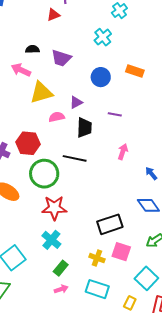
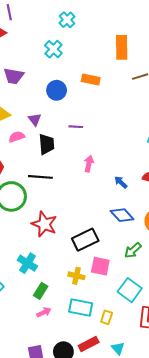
purple triangle: (76, 102) -> (35, 119), turned -32
red star: (54, 208) -> (44, 224), moved, turned 30
yellow rectangle: (130, 303) -> (107, 317), moved

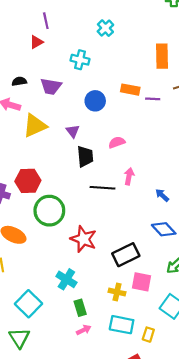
cyan cross: (53, 49) -> (80, 60), moved, turned -30
purple line: (76, 127) -> (153, 99), moved
pink semicircle: (17, 137) -> (117, 142), moved
black line: (40, 177) -> (102, 188), moved
green rectangle: (41, 291) -> (80, 308), turned -49

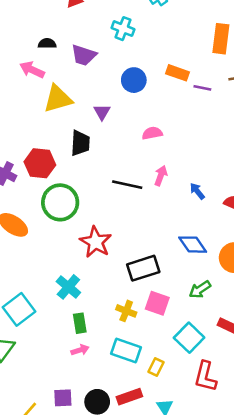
black trapezoid: (85, 156) -> (80, 143), moved
blue arrow: (162, 195) -> (197, 191), moved

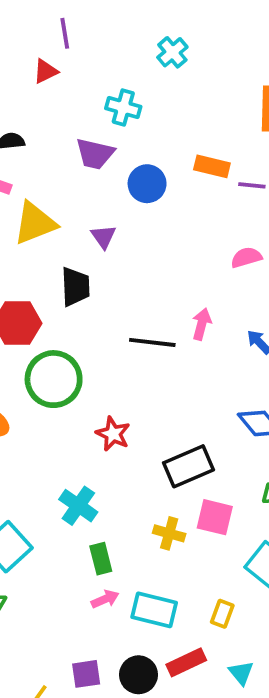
purple trapezoid: (84, 55) -> (95, 154), moved
pink semicircle: (152, 133) -> (246, 257), moved
red star: (96, 242) -> (113, 434), size x0.7
cyan rectangle: (126, 351) -> (154, 610), moved

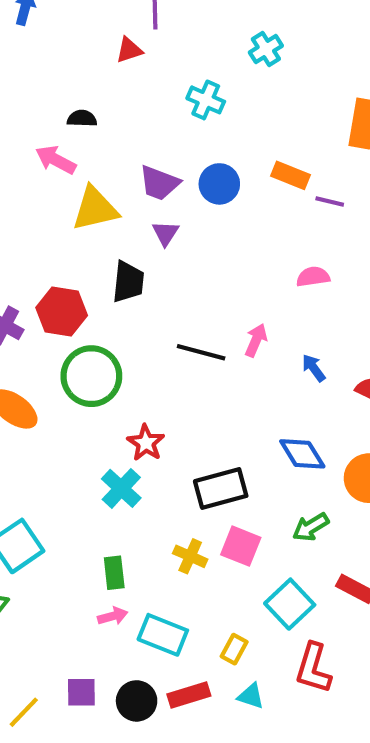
purple trapezoid: (95, 154) -> (159, 183), moved
cyan cross: (78, 506) -> (121, 488), moved
cyan triangle: (241, 673) -> (251, 696), moved, turned -40

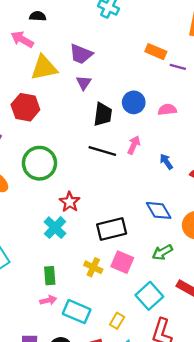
blue circle: (219, 184) -> (134, 102), moved
black trapezoid: (128, 282) -> (103, 114), moved
red hexagon: (62, 311) -> (25, 107), moved

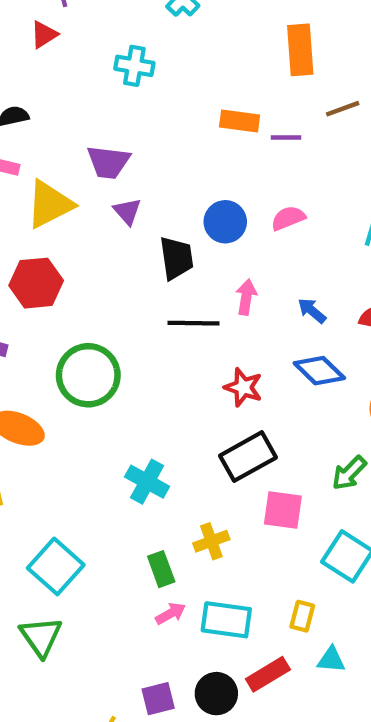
red star: (70, 202) -> (243, 387), moved
blue diamond: (159, 210) -> (319, 371), moved
yellow cross: (93, 267) -> (211, 541), moved, turned -30

